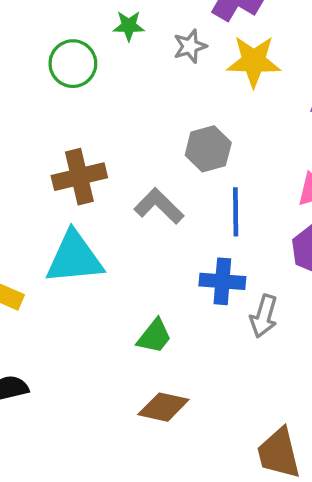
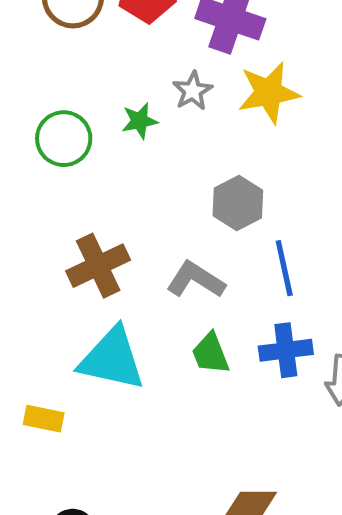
green star: (129, 26) -> (140, 121), moved
cyan triangle: (74, 258) -> (112, 359), turned 30
green trapezoid: (154, 336) -> (210, 354), moved, turned 132

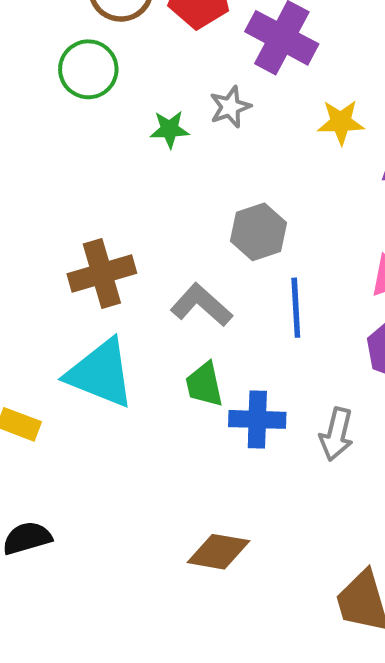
yellow star: (269, 93) -> (341, 122), moved, size x0.7
green circle: (64, 139) -> (88, 69), moved
blue cross: (286, 350) -> (257, 419), moved

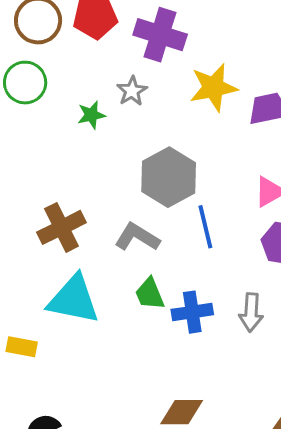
yellow star: (341, 122) -> (213, 87), size x1.4
gray hexagon: (259, 232) -> (169, 177), size x1.4

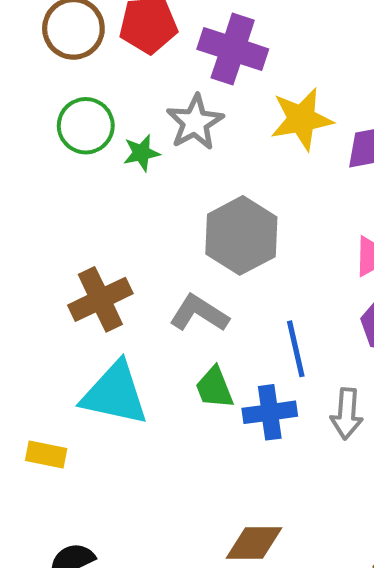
green circle: (25, 83) -> (86, 126), moved
gray star: (132, 91) -> (195, 122), size x1.4
blue line: (205, 227) -> (296, 349), moved

